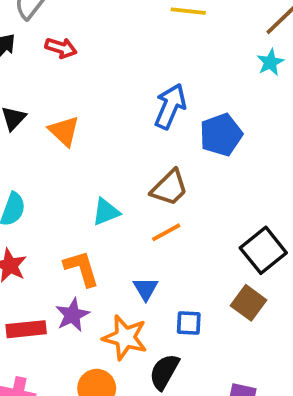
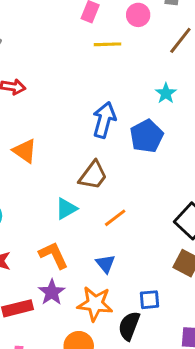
cyan star: (270, 62) -> (166, 93), moved
brown trapezoid: (169, 188) -> (93, 175), moved
blue square: (189, 323) -> (150, 300), moved

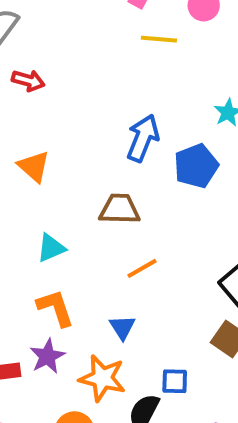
brown trapezoid: (93, 175) -> (120, 209), turned -132
cyan triangle: (66, 209) -> (51, 248), moved

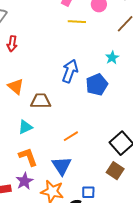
red arrow: (28, 81) -> (12, 44), turned 84
brown trapezoid: (120, 209) -> (41, 101), moved
blue triangle: (122, 327) -> (62, 166), size x1.5

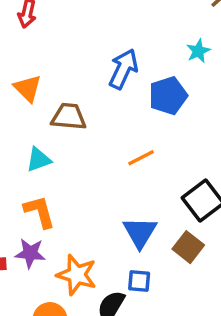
orange line: (71, 136) -> (141, 158), moved
blue triangle: (62, 166) -> (140, 232), moved
purple star: (25, 181) -> (30, 253), turned 30

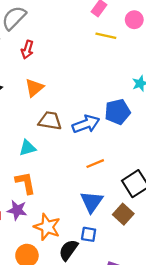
blue arrow: (123, 69) -> (86, 124), moved, turned 40
orange triangle: (28, 88) -> (34, 88), moved, turned 30
orange line: (141, 158) -> (95, 164), moved

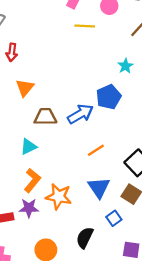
orange L-shape: (25, 183) -> (32, 180), turned 60
orange star: (47, 227) -> (59, 197), moved
blue square: (89, 234) -> (114, 218), moved, turned -35

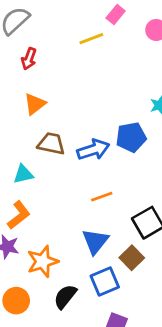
yellow line: (85, 26) -> (91, 39), moved, turned -36
orange star: (59, 197) -> (43, 261), moved, turned 30
blue square: (114, 218) -> (105, 282), size x1.5

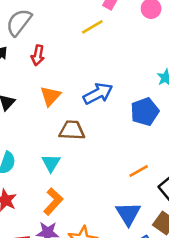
blue arrow: (93, 150) -> (98, 94), moved
cyan triangle: (23, 174) -> (51, 163), turned -36
orange line: (102, 197) -> (139, 171), moved

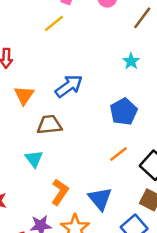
blue pentagon: (145, 112) -> (124, 112), moved
orange L-shape: (53, 202) -> (60, 192), moved
blue triangle: (128, 214) -> (100, 199), moved

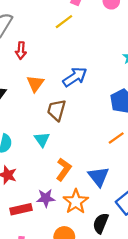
brown trapezoid: (49, 125) -> (57, 110), turned -70

